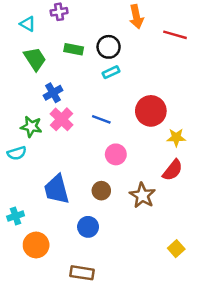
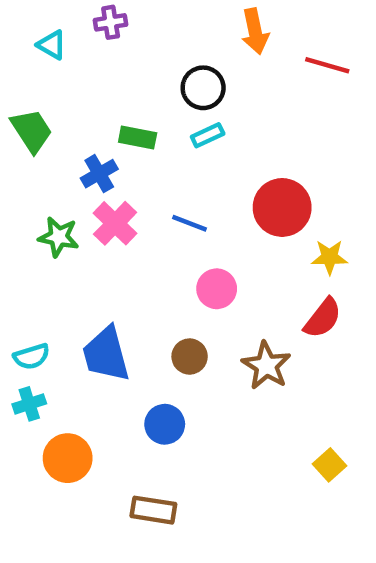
green rectangle: (74, 49) -> (138, 137), moved
green trapezoid: (35, 59) -> (31, 131), moved
cyan semicircle: (17, 153) -> (31, 357), moved

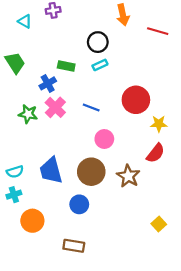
brown circle: (190, 357) -> (91, 172), size x1.6

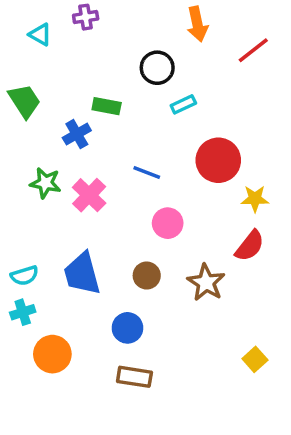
red line: (158, 31) -> (253, 50), turned -54
cyan rectangle: (100, 65) -> (183, 104), moved
pink cross: (55, 107) -> (89, 195), moved
brown circle: (91, 172) -> (147, 276), size x0.6
brown rectangle: (74, 246) -> (134, 377), moved

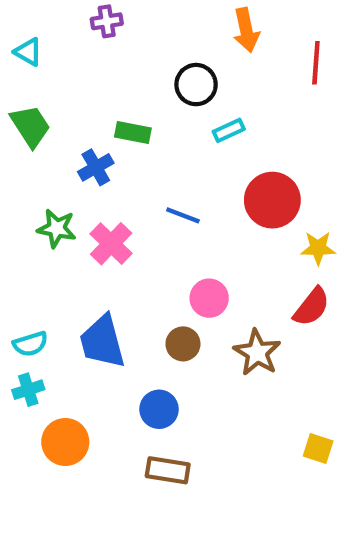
cyan triangle: (40, 35) -> (28, 52), moved
red line: (253, 50) -> (316, 63), turned -48
pink circle: (168, 223) -> (209, 298), moved
yellow square: (255, 359) -> (318, 449), turned -30

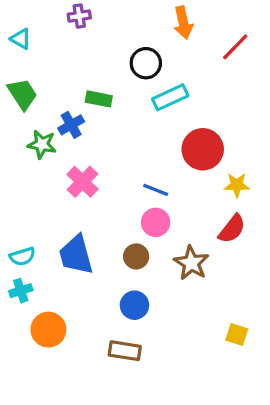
red line: (316, 63) -> (235, 47), turned 40
cyan rectangle: (229, 130) -> (170, 97), size x1.5
blue line: (183, 215) -> (156, 190), moved
green star: (57, 228) -> (42, 144), moved
blue circle: (159, 409) -> (134, 305), moved

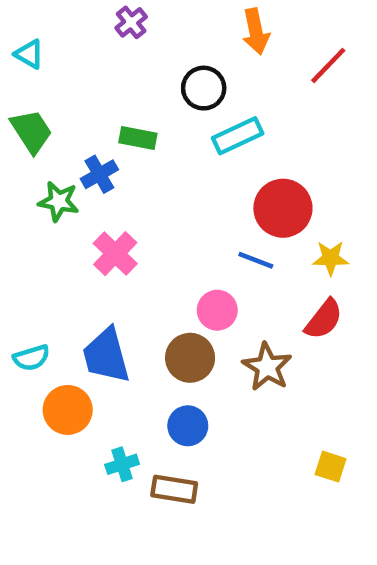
purple cross: (79, 16) -> (131, 22), moved, turned -30
blue line: (156, 190) -> (256, 260), moved
brown circle: (136, 256) -> (190, 358), size x1.4
cyan cross: (21, 291) -> (122, 464), moved
orange circle: (48, 330) -> (68, 410), moved

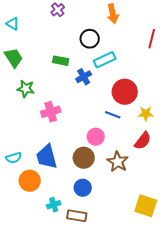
red line: (328, 65) -> (152, 39), moved, turned -30
blue cross: (99, 174) -> (84, 77), moved
pink cross: (115, 254) -> (51, 112), turned 30
yellow square: (331, 467) -> (146, 206), size x1.6

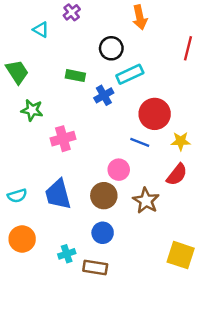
cyan triangle: (13, 24) -> (41, 30), moved
orange circle: (30, 181) -> (22, 239), moved

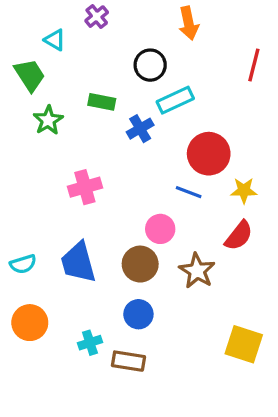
green trapezoid: (17, 72) -> (30, 75), moved
green star: (32, 110) -> (48, 120), moved, turned 30

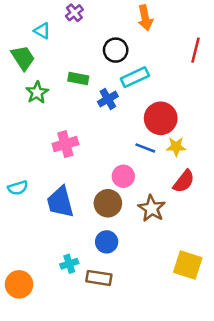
yellow star: (244, 190) -> (176, 147), moved
cyan semicircle: (23, 264) -> (18, 188), moved
orange circle: (30, 323) -> (19, 284), moved

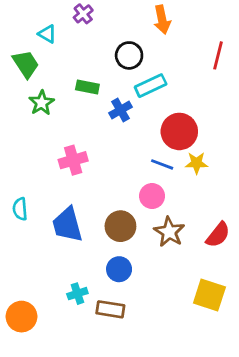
pink circle: (123, 176) -> (152, 196), moved
red semicircle: (184, 181) -> (218, 235), moved
cyan semicircle: (18, 188) -> (20, 209), turned 102

